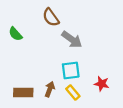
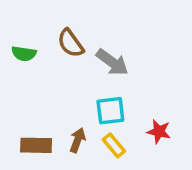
brown semicircle: (51, 17) -> (71, 43), moved
green semicircle: (15, 34) -> (24, 54), turned -40

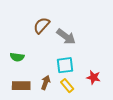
brown semicircle: (71, 43) -> (42, 25), turned 78
green semicircle: (24, 54) -> (17, 57), moved

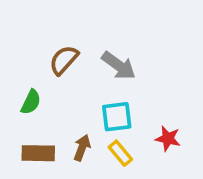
brown semicircle: (42, 25) -> (64, 60), moved
green semicircle: (17, 57) -> (31, 102), turned -72

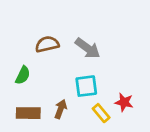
brown semicircle: (64, 60) -> (47, 44), turned 35
yellow rectangle: (120, 153) -> (101, 113), moved

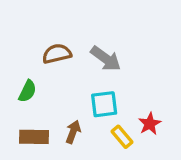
red star: (124, 102) -> (150, 124), turned 30

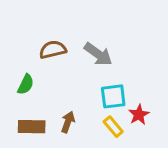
cyan square: (104, 104) -> (113, 96), moved

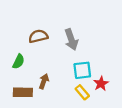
gray arrow: (98, 54) -> (71, 40), turned 35
brown arrow: (68, 122) -> (44, 81), moved

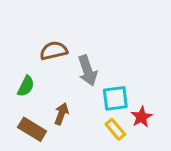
gray arrow: (71, 40) -> (88, 71), moved
brown rectangle: (23, 92) -> (32, 129), turned 30

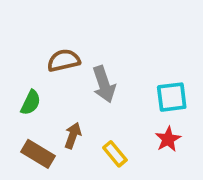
cyan square: (115, 98) -> (172, 97), moved
yellow rectangle: (115, 129) -> (115, 154), moved

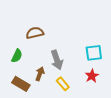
gray arrow: (104, 84) -> (57, 60), moved

